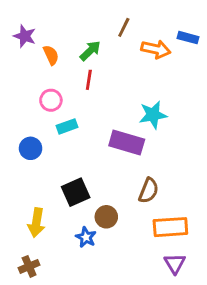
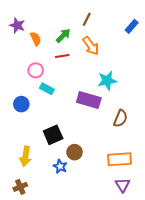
blue rectangle: (188, 38) -> (132, 26), turned -64
orange arrow: (156, 49) -> (91, 46), moved, turned 42
red line: (89, 80) -> (62, 56), turned 72
cyan rectangle: (67, 126) -> (47, 89), turned 48
brown semicircle: (149, 191) -> (120, 118), moved

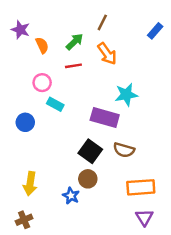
brown semicircle: (120, 118) -> (124, 150), moved, turned 84
black square: (53, 135) -> (90, 151), moved, turned -30

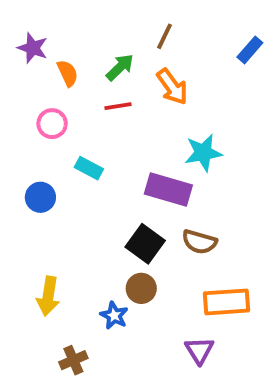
pink circle: (42, 83) -> (52, 124), moved
purple triangle: (144, 217) -> (199, 350), moved
brown cross: (24, 220) -> (73, 360), moved

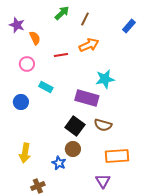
green arrow: (120, 67) -> (62, 13), moved
orange arrow: (172, 87) -> (89, 45), turned -78

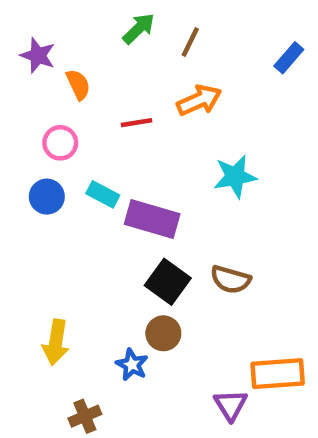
purple rectangle: (87, 98) -> (152, 219), moved
blue circle: (21, 102) -> (47, 197), moved
orange rectangle: (117, 156) -> (278, 374), moved

